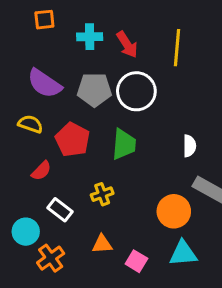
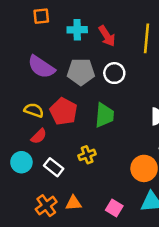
white circle: (136, 91) -> (114, 73), size x0.7
yellow semicircle: (30, 124) -> (34, 110), moved
cyan circle: (26, 232) -> (21, 162), moved
orange triangle: (102, 244) -> (73, 203), moved

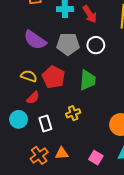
white rectangle: (54, 167) -> (45, 123), turned 35

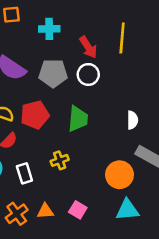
red arrow: (90, 14) -> (88, 47), moved
red pentagon: (54, 77) -> (35, 115), turned 30
pink square: (96, 158) -> (78, 210), moved

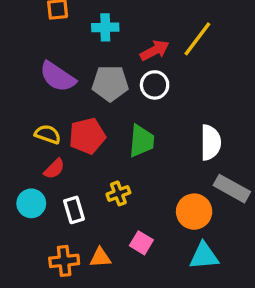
yellow line: (122, 38) -> (197, 39), turned 32
red arrow: (88, 47) -> (155, 50), turned -85
white semicircle: (133, 120) -> (211, 142), size x1.5
pink square: (78, 210) -> (141, 243), moved
orange cross: (17, 214) -> (64, 261), turned 30

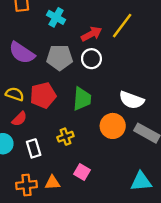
cyan cross: (105, 27) -> (56, 17), turned 30
white semicircle: (211, 142) -> (132, 100), turned 110
orange circle: (194, 212) -> (113, 126), moved
cyan triangle: (204, 256) -> (141, 181), moved

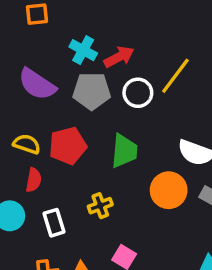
cyan cross: (56, 17) -> (83, 50), moved
yellow line: (122, 26) -> (175, 76), moved
red arrow: (91, 34) -> (119, 57), moved
red semicircle: (19, 119) -> (34, 180), turned -35

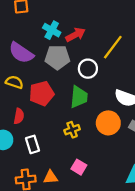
white circle: (138, 93) -> (88, 69), moved
yellow semicircle: (27, 144) -> (14, 82), moved
yellow cross: (100, 206) -> (72, 130), moved

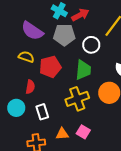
yellow cross: (72, 130) -> (77, 99), size x1.6
orange triangle: (51, 177) -> (62, 134), moved

